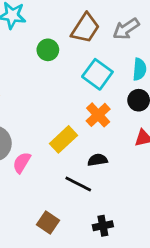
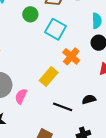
cyan square: (97, 74) -> (56, 29), moved
black semicircle: (98, 160) -> (89, 99), moved

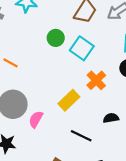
green circle: (30, 14) -> (56, 38), moved
black semicircle: (89, 99) -> (111, 118), moved

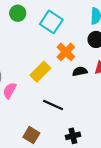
green circle: (56, 38) -> (18, 13), moved
black semicircle: (111, 118) -> (80, 71), moved

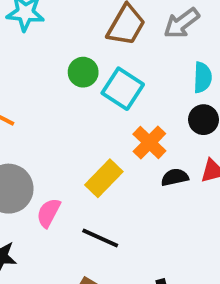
green circle: (18, 13) -> (83, 72), moved
black line: (53, 105) -> (100, 238), moved

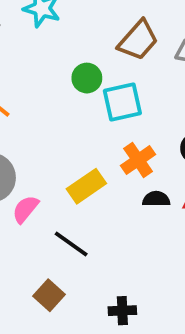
cyan square: (123, 89) -> (122, 102), turned 33

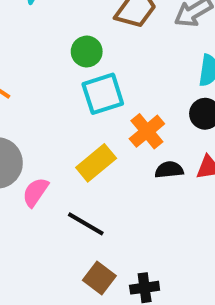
cyan square: (122, 102) -> (103, 94), moved
brown square: (49, 295) -> (99, 278), moved

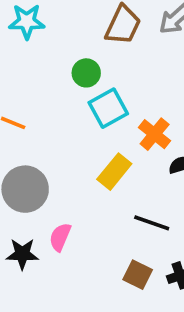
pink semicircle: (35, 192) -> (60, 237), moved
black line: (86, 224) -> (152, 223), moved

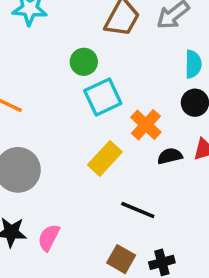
pink semicircle: (60, 237) -> (49, 238), moved

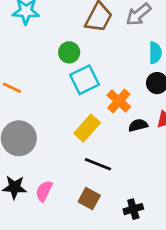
black line: (138, 210) -> (98, 164), moved
brown square: (121, 259) -> (89, 199), moved

